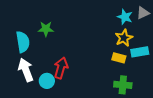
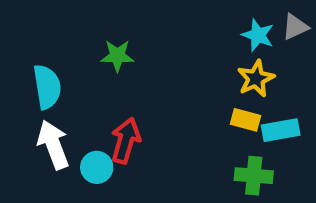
green star: (46, 29) -> (117, 56), moved
cyan rectangle: (140, 52) -> (281, 130), moved

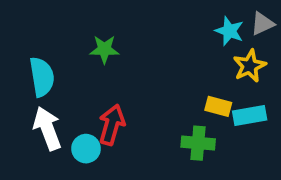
yellow star: (256, 79) -> (250, 66), moved
green cross: (254, 176) -> (198, 143), moved

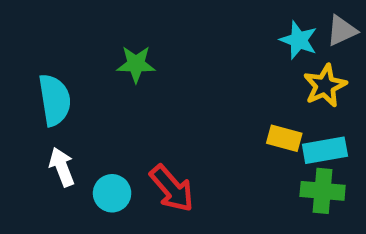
red arrow: (112, 125) -> (172, 188), moved, turned 123
white arrow: (47, 128) -> (62, 167), size x0.7
green cross: (198, 143) -> (323, 191), moved

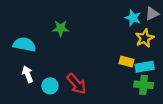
cyan semicircle: (55, 100) -> (24, 44), turned -70

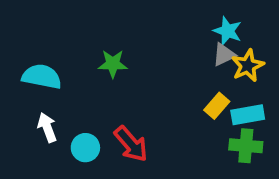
gray triangle: (152, 14) -> (224, 55), moved
green star: (61, 28) -> (113, 64), moved
yellow rectangle: (127, 61) -> (217, 106), turned -64

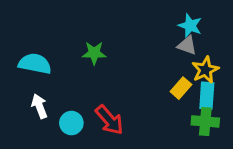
gray triangle: (224, 55) -> (187, 45), turned 45
yellow star: (248, 66) -> (205, 70), moved
cyan rectangle: (248, 115) -> (207, 96), turned -76

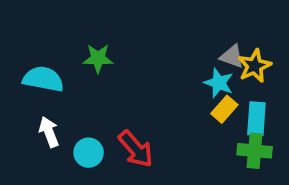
cyan star: (190, 26) -> (219, 83), moved
green star: (94, 53) -> (98, 58), moved
yellow star: (205, 70) -> (255, 66), moved

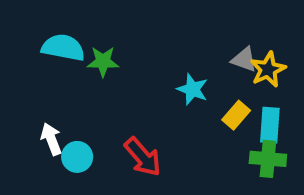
cyan semicircle: (43, 79) -> (63, 48), moved
cyan star: (219, 83) -> (192, 89), moved
cyan circle: (89, 153) -> (77, 157), moved

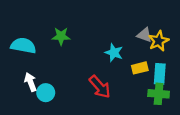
cyan semicircle: (63, 48) -> (23, 46), moved
yellow rectangle: (236, 115) -> (140, 68), turned 35
red arrow: (143, 157) -> (100, 87), moved

